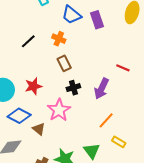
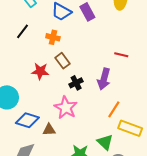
black line: (28, 41) -> (23, 31), moved
red star: (33, 86) -> (40, 71), moved, turned 30
brown triangle: (39, 129) -> (49, 130), turned -32
yellow rectangle: (119, 142) -> (130, 128), size x1.6

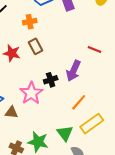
orange cross: (53, 37) -> (30, 22), turned -32
black cross: (76, 83) -> (51, 80), moved
yellow rectangle: (130, 128) -> (92, 124), turned -65

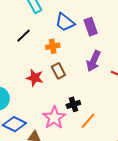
purple arrow: (73, 71) -> (93, 61), moved
orange line: (79, 102) -> (88, 121), moved

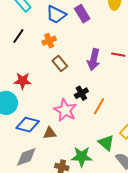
purple arrow: (93, 61) -> (94, 60), moved
red star: (35, 78) -> (23, 81), moved

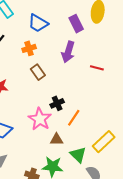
purple rectangle: (82, 14) -> (76, 24), moved
purple arrow: (94, 60) -> (68, 52), moved
brown triangle: (50, 133) -> (57, 139), moved

